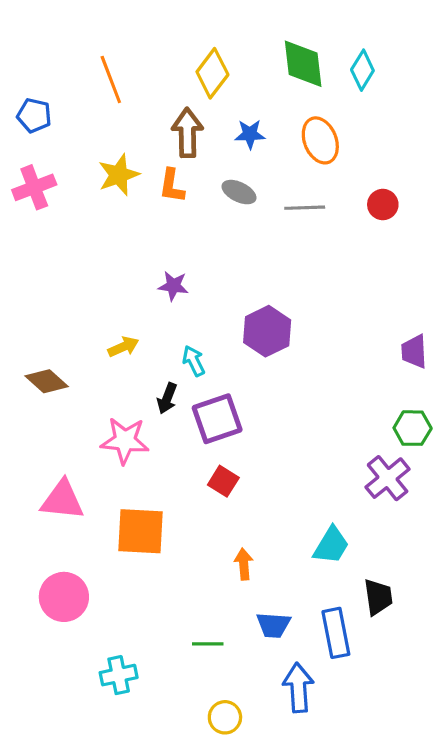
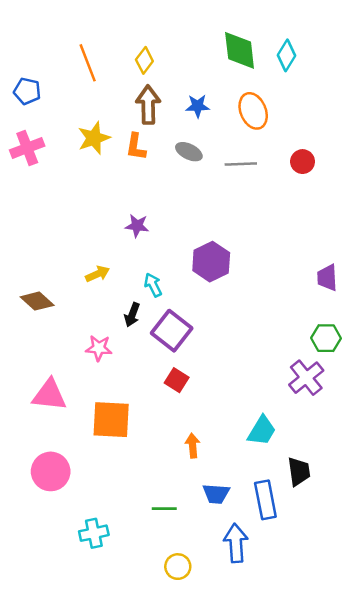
yellow diamond: (212, 73) -> (144, 60), moved, size x0.7
purple square: (217, 419) -> (172, 331), turned -33
pink star: (125, 441) -> (99, 348), size x0.7

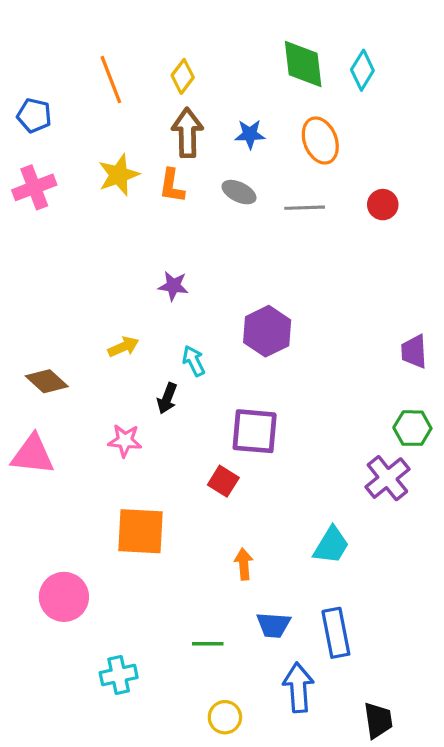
purple square: (172, 331) -> (255, 431), moved, turned -33
pink triangle: (49, 395) -> (33, 455), moved
black trapezoid: (299, 471) -> (378, 720), moved

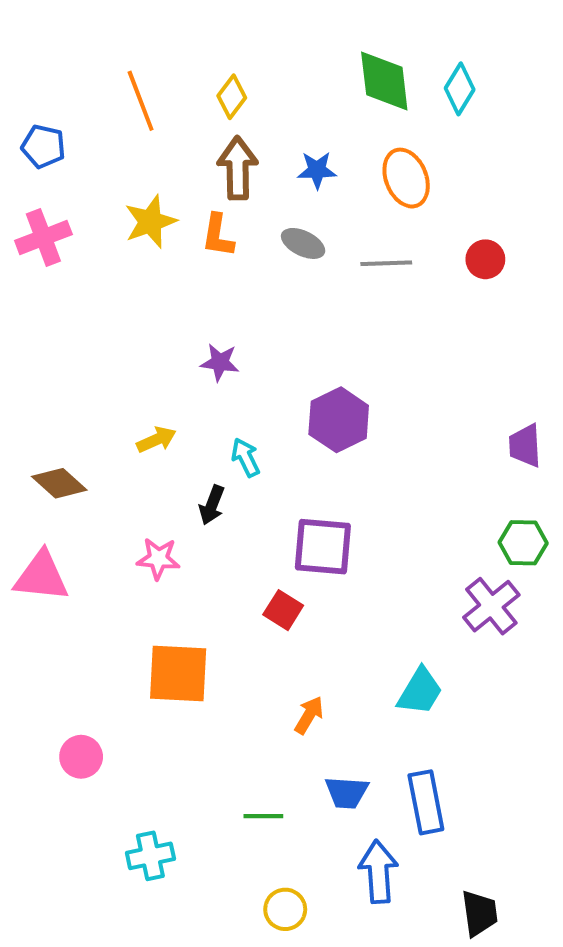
orange arrow: (244, 564) -> (309, 715), turned 36
pink circle: (64, 597) -> (81, 757), size x0.7

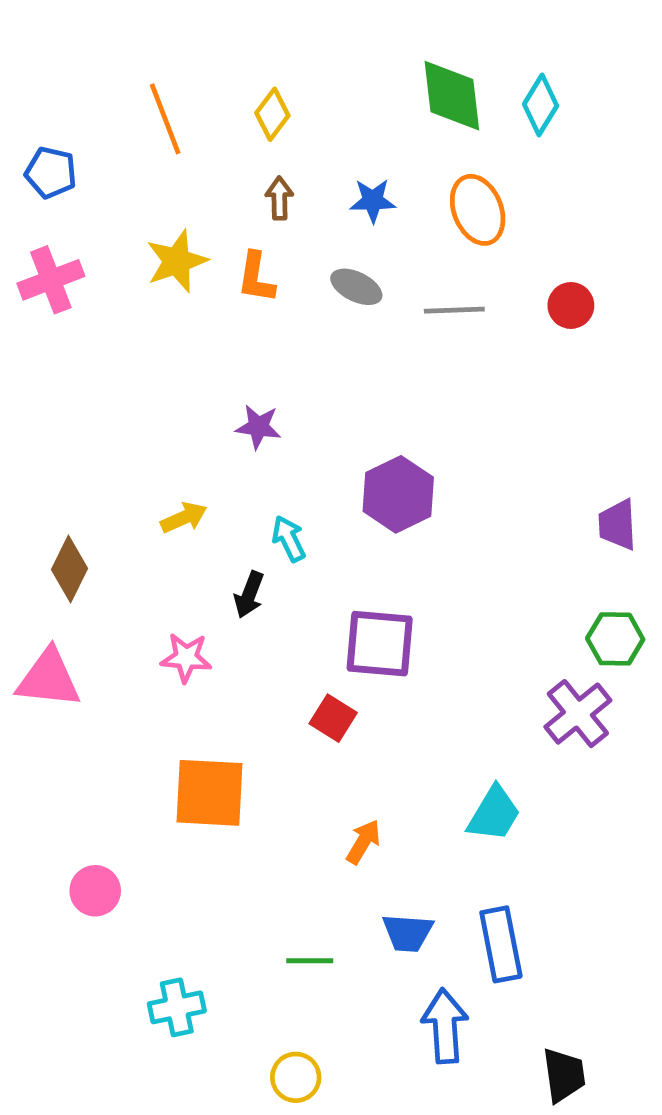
brown arrow: (238, 168) -> (279, 198), size x0.6
brown diamond: (59, 483) -> (70, 569), turned 74
yellow circle: (285, 909) -> (296, 1077), moved

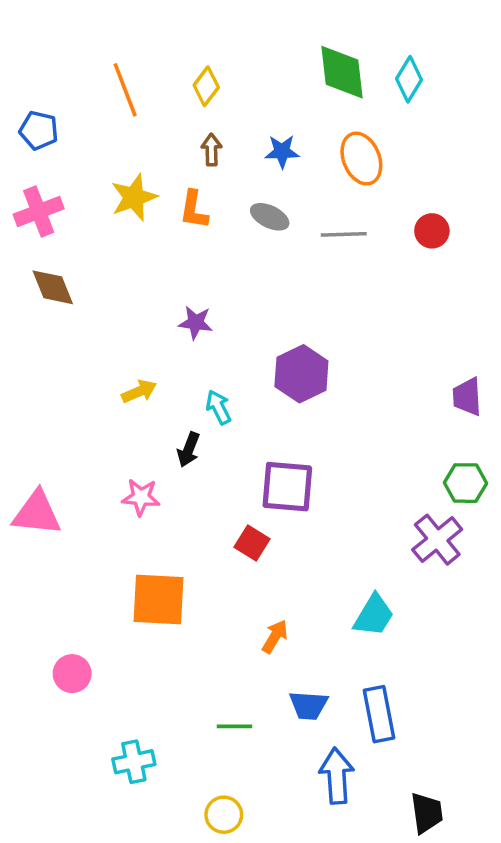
brown diamond: (70, 569) -> (53, 287), moved, turned -48

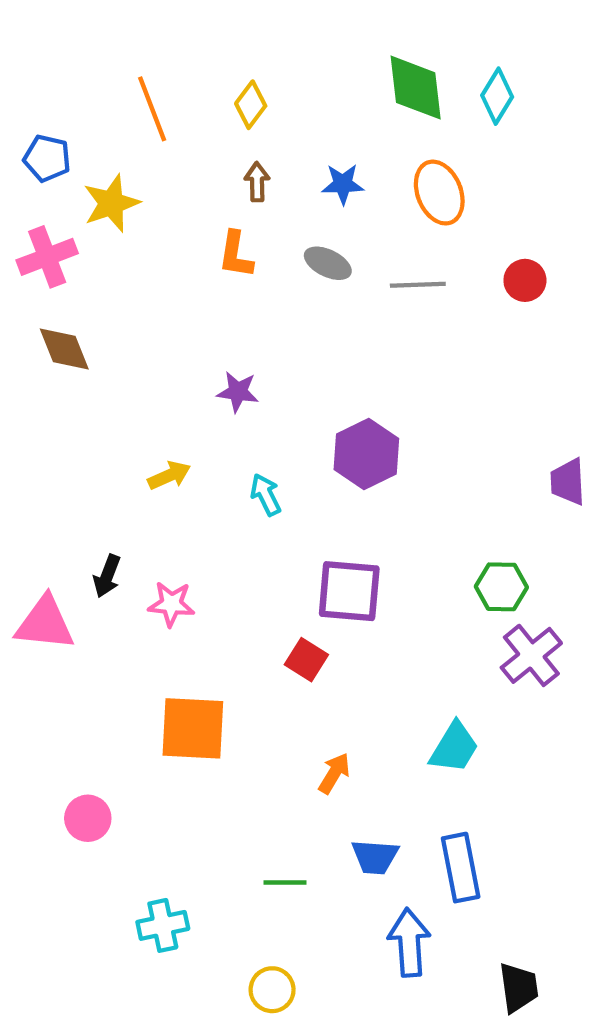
yellow star: (134, 197) -> (111, 203), moved
black arrow: (189, 450) -> (107, 576), moved
green hexagon: (465, 483) -> (501, 587), moved

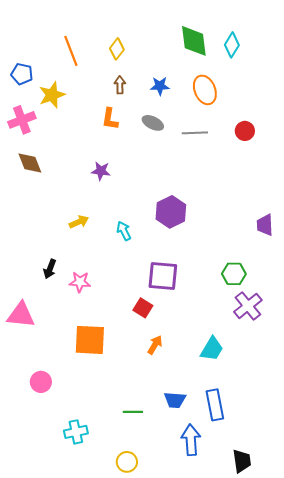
purple star: (238, 392) -> (101, 171), moved
pink triangle: (45, 623) -> (21, 315), moved
orange arrow: (334, 773) -> (155, 345), moved

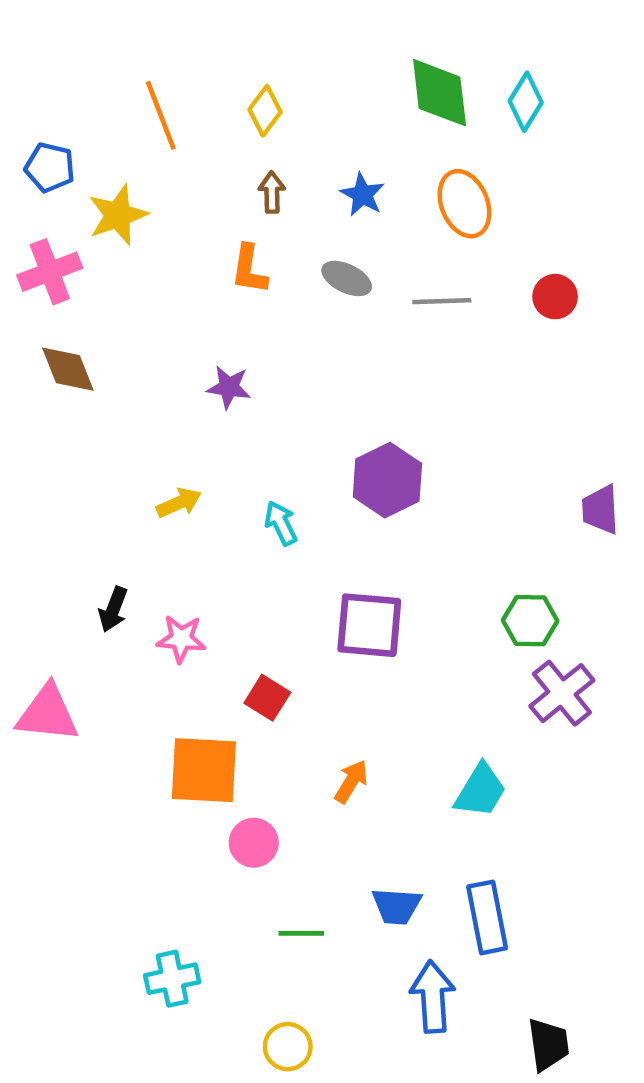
blue star: (160, 86) -> (362, 195), turned 30
red square: (143, 308) -> (267, 698), moved
pink circle: (41, 382) -> (254, 843), moved

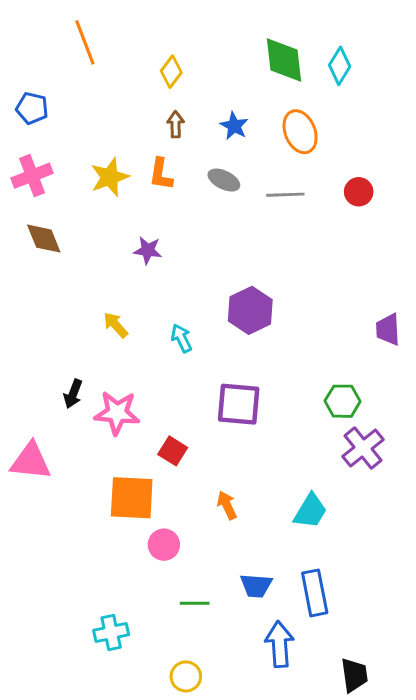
orange line: (161, 115) -> (85, 42), moved
yellow star: (118, 215) -> (110, 177), moved
yellow arrow: (179, 503) -> (116, 325), turned -108
pink star: (181, 639) -> (117, 413), size x1.4
orange arrow: (351, 782) -> (227, 505), turned -56

